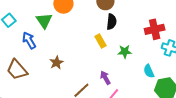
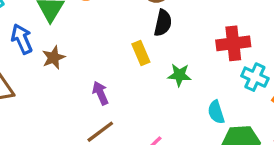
brown star: (56, 63) -> (54, 58), moved
purple arrow: (105, 78) -> (100, 93), moved

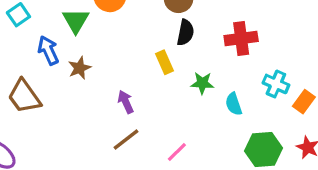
red cross: (233, 43) -> (241, 39), moved
cyan semicircle: (216, 112) -> (234, 104), moved

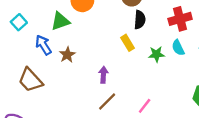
green triangle: (76, 21) -> (60, 21), turned 48
purple arrow: (126, 102) -> (103, 75), turned 35
cyan semicircle: (234, 104) -> (178, 48), moved

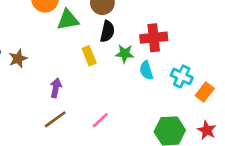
green triangle: (60, 21) -> (68, 20), moved
green star: (156, 54) -> (125, 54), moved
pink line: (145, 106) -> (100, 120), moved

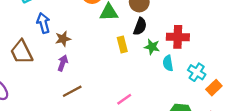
purple arrow: (56, 88) -> (63, 63), moved
brown line: (55, 119) -> (72, 91), moved

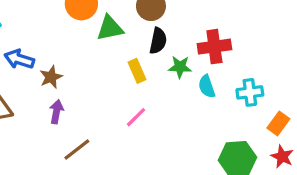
blue arrow: (43, 23) -> (19, 59), turned -48
cyan cross: (197, 72) -> (250, 92), turned -30
orange rectangle: (214, 88) -> (278, 123), moved
pink line: (124, 99) -> (136, 117), moved

